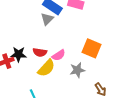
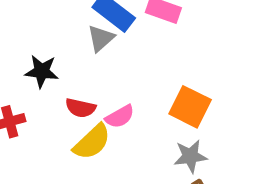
black star: (19, 54) -> (42, 71), moved
gray star: (77, 70) -> (190, 156), moved

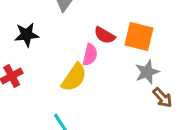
red semicircle: (81, 108) -> (105, 35), moved, turned 30
pink semicircle: (120, 117) -> (90, 55), turned -35

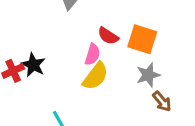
black star: (27, 35) -> (33, 65), moved, turned 30
yellow semicircle: (74, 77) -> (95, 76), moved

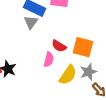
yellow semicircle: (95, 76) -> (68, 75), moved

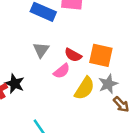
gray triangle: (31, 22) -> (41, 50), moved
pink semicircle: (49, 59) -> (62, 71), turned 40

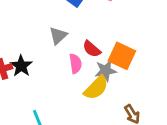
pink semicircle: (62, 71) -> (75, 64), turned -72
gray star: (108, 84) -> (106, 71), moved

